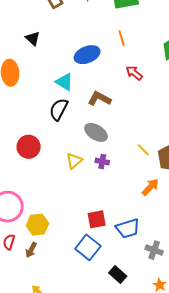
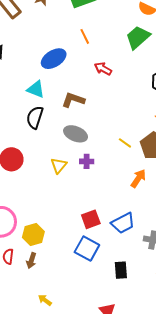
black rectangle: (118, 274) -> (121, 270), turned 54

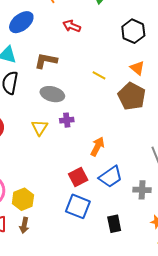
yellow line: (125, 143) -> (99, 75), moved
orange arrow: (138, 178) -> (97, 146), moved

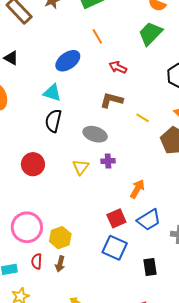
brown L-shape: (46, 61) -> (111, 100), moved

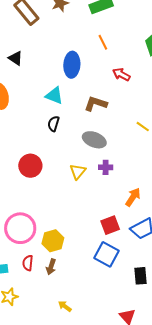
blue ellipse: (68, 61) -> (72, 65), turned -55
brown L-shape: (111, 100) -> (96, 104), moved
black semicircle: (53, 121) -> (54, 124), size x0.7

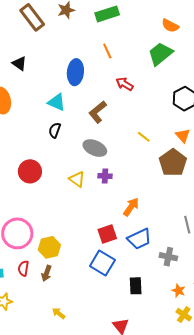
brown L-shape: (96, 104) -> (98, 112), turned -60
yellow triangle: (78, 172) -> (77, 179), turned -36

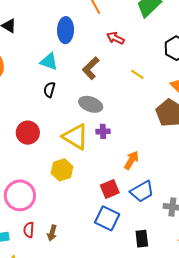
yellow line: (144, 137) -> (137, 74), moved
yellow triangle: (77, 179) -> (75, 137), size x1.6
yellow hexagon: (49, 247) -> (62, 170), moved

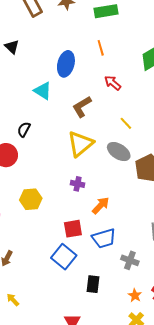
black semicircle: (49, 90) -> (24, 129), moved
gray ellipse: (91, 104) -> (119, 152), moved
purple cross: (103, 131) -> (78, 184), moved
yellow triangle: (75, 137) -> (80, 144), moved, turned 36

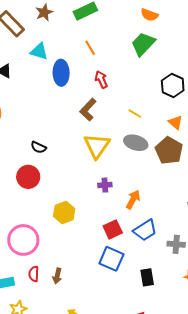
red arrow: (113, 83) -> (101, 80), moved, turned 42
cyan triangle: (43, 91) -> (39, 51), moved
black semicircle: (24, 129) -> (38, 147), turned -77

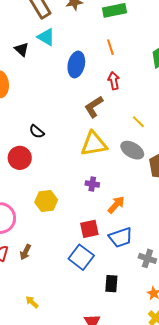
cyan triangle: (39, 51) -> (46, 37), moved
yellow triangle: (97, 146) -> (94, 144), turned 32
brown arrow: (57, 276) -> (25, 252), moved

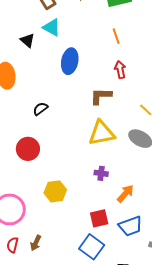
blue ellipse: (76, 64) -> (70, 61), moved
brown L-shape: (94, 107) -> (101, 96), turned 35
black semicircle: (37, 132) -> (40, 109), moved, turned 105

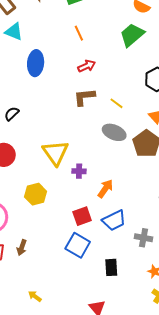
red arrow: (120, 70) -> (87, 66), turned 84
brown L-shape: (101, 96) -> (84, 97), moved
yellow triangle: (102, 133) -> (56, 153), moved, turned -48

